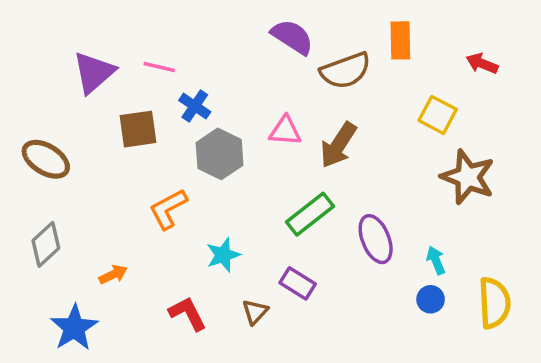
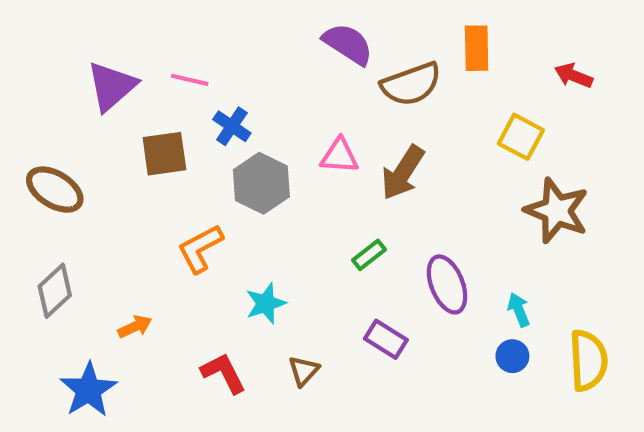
green rectangle: (310, 214) -> (369, 255), size x0.6
purple rectangle: (298, 283) -> (386, 339), moved

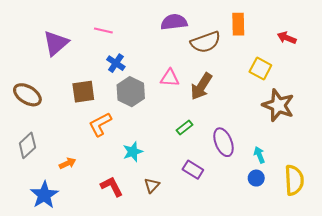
purple semicircle: (348, 44) -> (174, 22), turned -40
pink line: (190, 80) -> (103, 30), moved
brown square: (164, 154) -> (83, 92), moved

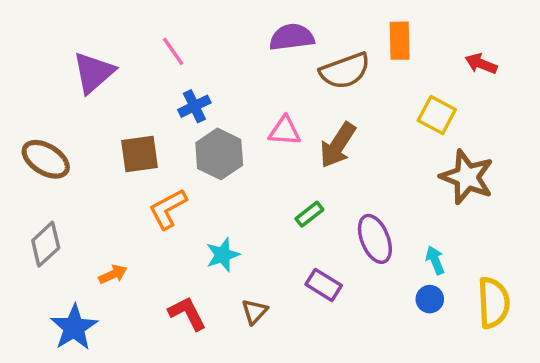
pink line: (103, 30) -> (173, 51), turned 42
blue cross: (116, 63) -> (194, 106), turned 30

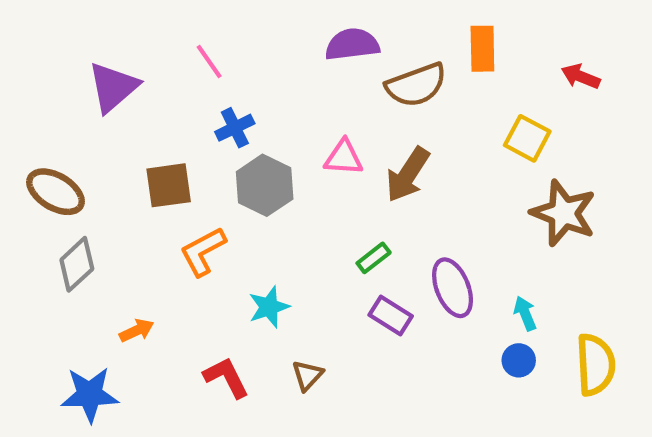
gray diamond: (46, 244) -> (77, 264), moved
purple rectangle: (324, 285) -> (391, 316), moved
blue star: (74, 327) -> (90, 394), turned 30

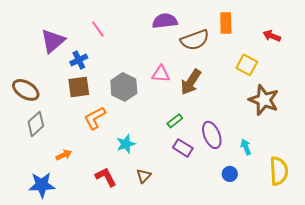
blue cross: (235, 128) -> (79, 60), moved
blue circle: (519, 360) -> (230, 174), moved

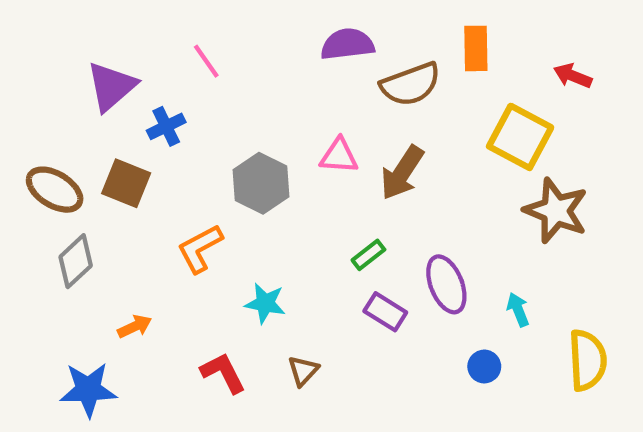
yellow square: (247, 65) -> (520, 137), size x1.4
brown square: (79, 87) -> (126, 183), moved, turned 30
cyan star: (126, 144) -> (265, 303), turned 30

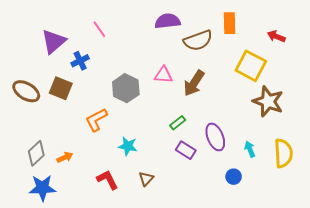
gray diamond: (76, 261) -> (36, 153), moved
yellow semicircle: (587, 360) -> (283, 153), moved

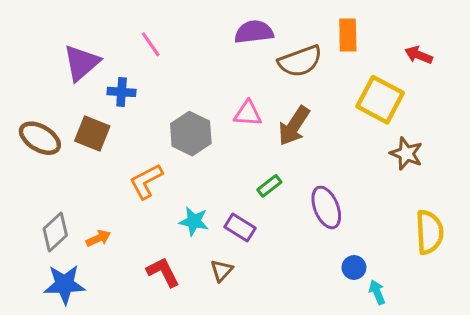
blue cross: (80, 61) -> (122, 92), turned 30
brown star: (268, 101) -> (406, 154), size x0.7
cyan arrow: (250, 149) -> (377, 292), moved
purple rectangle: (186, 150) -> (240, 227), moved

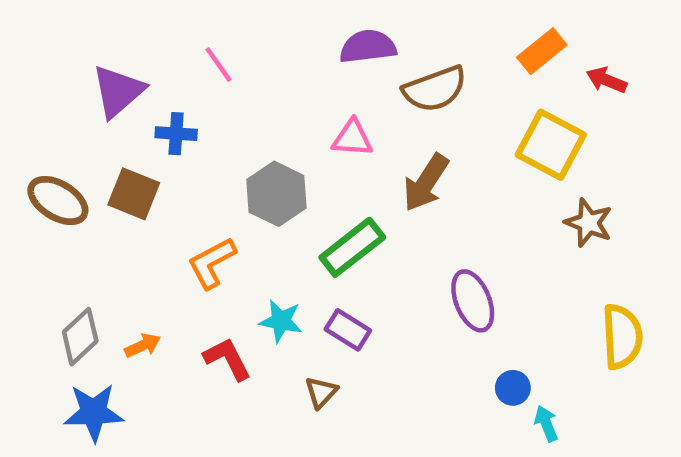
orange rectangle: (348, 35) -> (542, 51), moved, turned 52
pink triangle: (248, 114) -> (352, 138), moved
green rectangle: (269, 186) -> (352, 247), moved, size x1.8
red L-shape: (163, 272) -> (227, 359), moved

